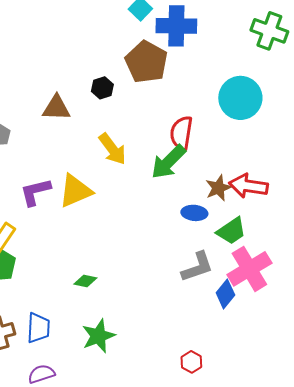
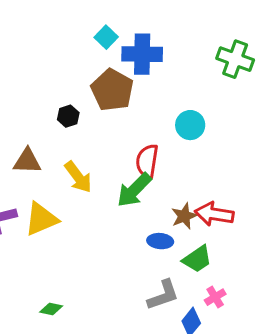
cyan circle: (240, 98) -> (190, 125), moved, size x0.7
brown triangle: (56, 108) -> (27, 161), moved
pink cross: (249, 269) -> (215, 297), size x0.5

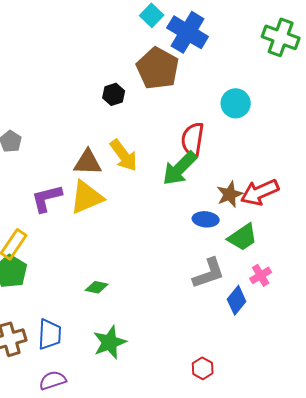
blue cross: (142, 54) -> (188, 32), turned 30
brown triangle: (27, 161) -> (88, 162), moved
red arrow: (214, 214) -> (260, 192), turned -33

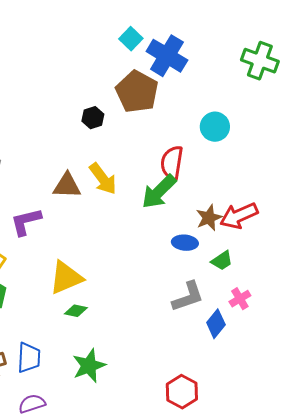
yellow triangle: (87, 197) -> (66, 278), moved
green trapezoid: (243, 237) -> (222, 261), size x0.7
red hexagon: (203, 368) -> (182, 392), size x1.5

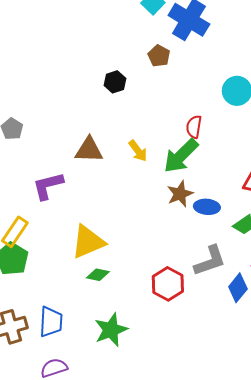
brown pentagon: (137, 92) -> (159, 56), size x0.5
red semicircle: (172, 163) -> (194, 127), size x0.7
yellow arrow: (103, 179) -> (138, 151), moved, size x0.7
brown star: (209, 218) -> (180, 194), moved
red hexagon: (182, 392) -> (168, 284), moved

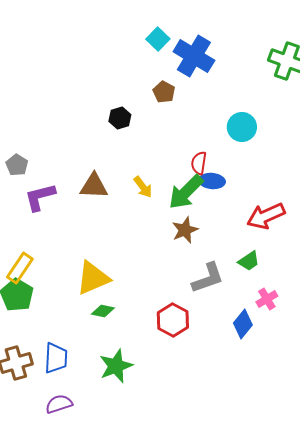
purple L-shape: (48, 186) -> (40, 197), moved
blue ellipse: (207, 207) -> (212, 181), moved
gray L-shape: (210, 261) -> (208, 278), moved

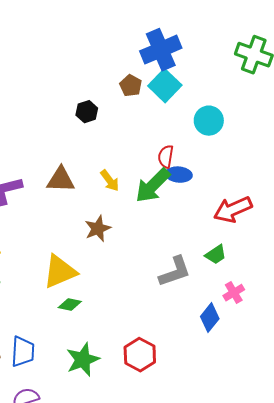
cyan square: (158, 39) -> (165, 86), moved, size x1.4
blue cross: (194, 56) -> (161, 50), turned 36
brown star: (185, 230) -> (98, 229), moved
red hexagon: (173, 320) -> (140, 355), moved

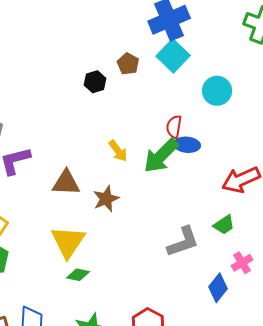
brown pentagon: (131, 86) -> (128, 64), moved
brown triangle: (61, 180) -> (66, 183), moved
yellow triangle: (60, 272) -> (68, 242), turned -33

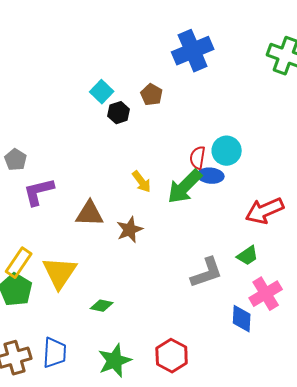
cyan square: (173, 56) -> (102, 92), moved, size x0.7
cyan circle: (217, 91) -> (227, 151), moved
yellow triangle: (68, 242) -> (60, 273), moved
pink cross: (242, 263) -> (266, 294), size x1.5
blue diamond: (218, 288) -> (242, 319), turned -36

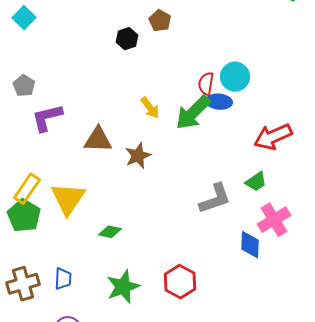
cyan square: (102, 92) -> (24, 18), moved
blue trapezoid: (55, 353) -> (63, 279), size x0.7

